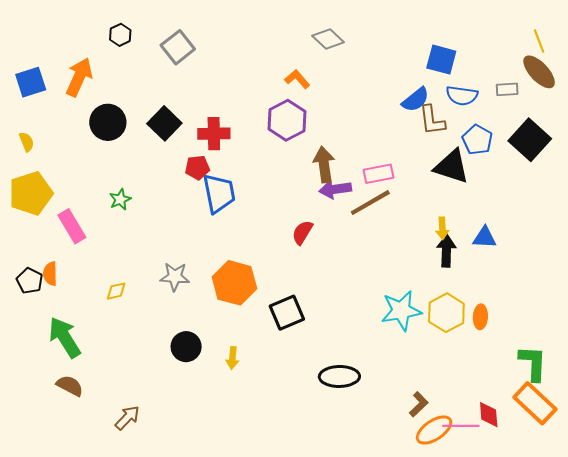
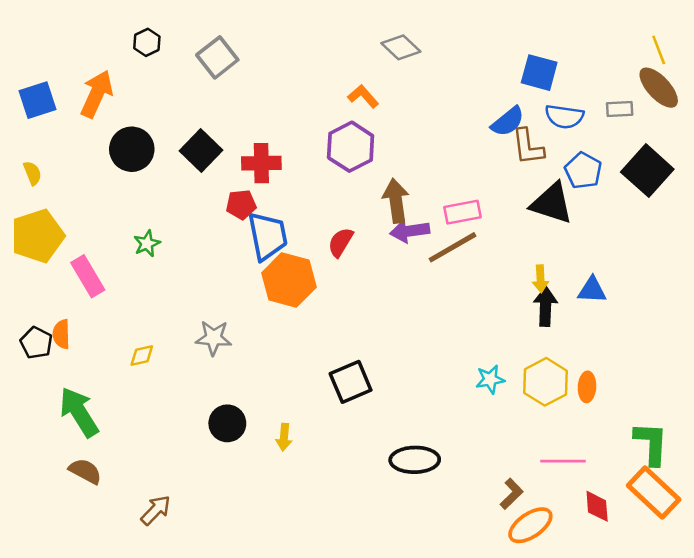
red semicircle: (302, 232) -> (341, 242), moved
orange hexagon: (234, 283) -> (289, 280), moved
cyan star: (401, 311) -> (490, 379), size x0.6
pink line: (461, 426) -> (563, 461), moved

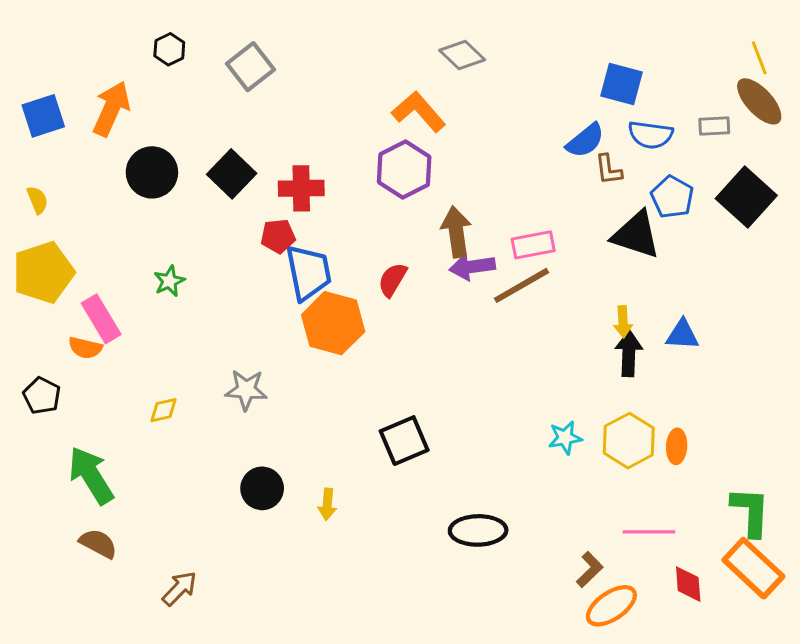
orange L-shape: (363, 96) -> (419, 112), size x1.5
brown L-shape: (528, 147) -> (608, 170), size x0.7
orange semicircle: (61, 334) -> (85, 348), moved, turned -76

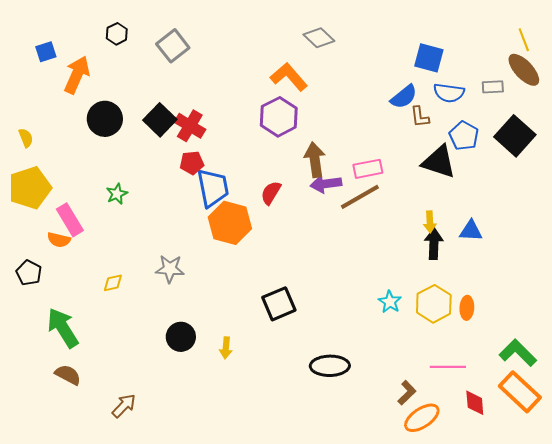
blue square: (43, 116) -> (46, 52), moved, size x0.7
red cross: (301, 188) -> (190, 126), moved, turned 32
cyan star: (565, 438) -> (390, 302), turned -30
green L-shape: (751, 512) -> (518, 353), turned -48

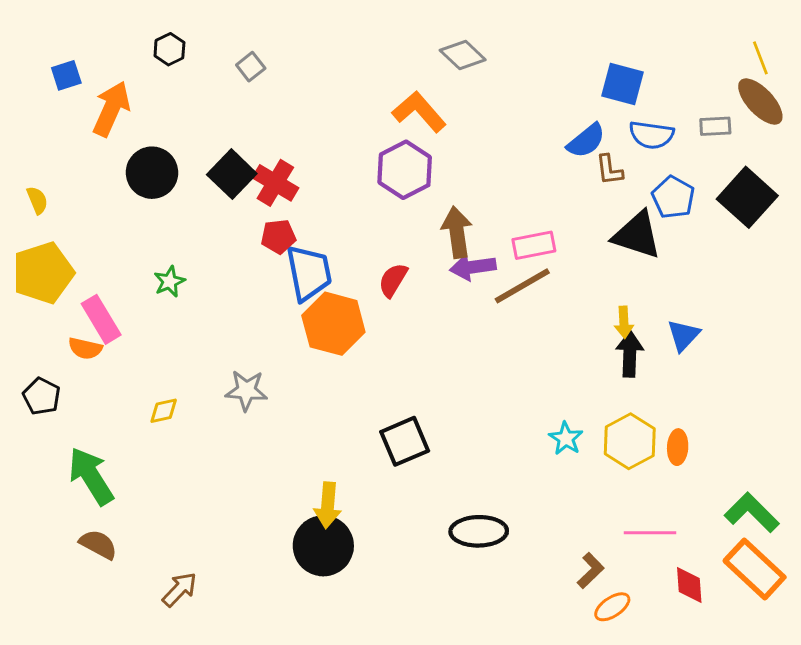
gray square: (173, 46) -> (251, 67), size x0.6
blue triangle: (471, 231) -> (683, 335), turned -50
black circle: (181, 337) -> (323, 546), moved, size x1.4
yellow arrow: (226, 348) -> (328, 505), size x1.4
orange ellipse: (422, 418) -> (612, 607), size x0.7

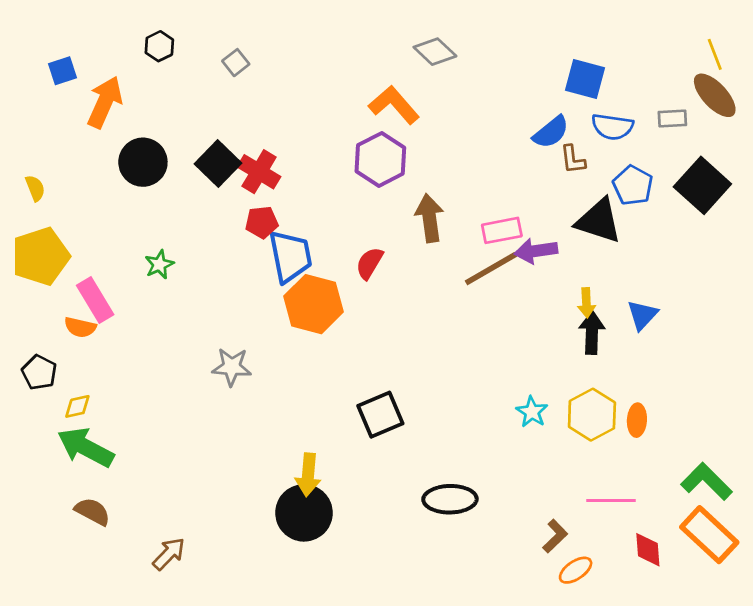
purple arrow: (473, 267) -> (536, 251), moved
yellow diamond: (164, 411) -> (77, 406), moved
green arrow: (91, 476) -> (86, 447), turned -30

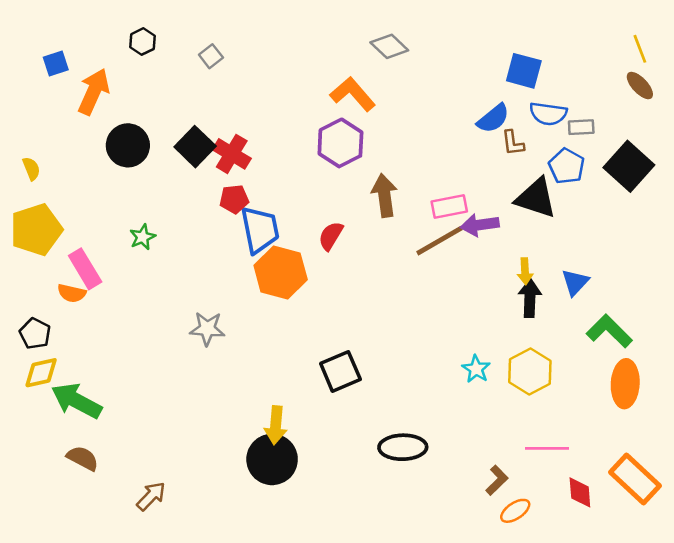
brown ellipse: (715, 95) -> (640, 86), size x0.7
gray rectangle: (672, 119) -> (581, 127), moved
yellow diamond: (77, 406) -> (41, 373), moved, size x1.4
orange ellipse: (637, 420) -> (625, 384), moved, size x1.6
green L-shape: (707, 481) -> (609, 331), moved

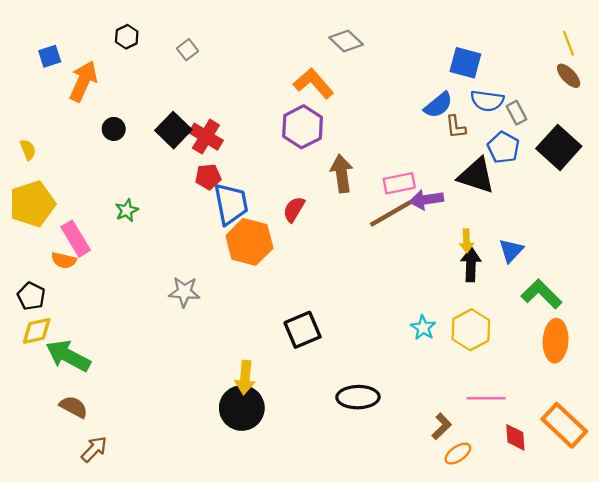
gray rectangle: (581, 127) -> (516, 113), turned 65
black circle: (128, 145) -> (114, 129), size x0.6
brown arrow: (151, 496) -> (94, 449), moved

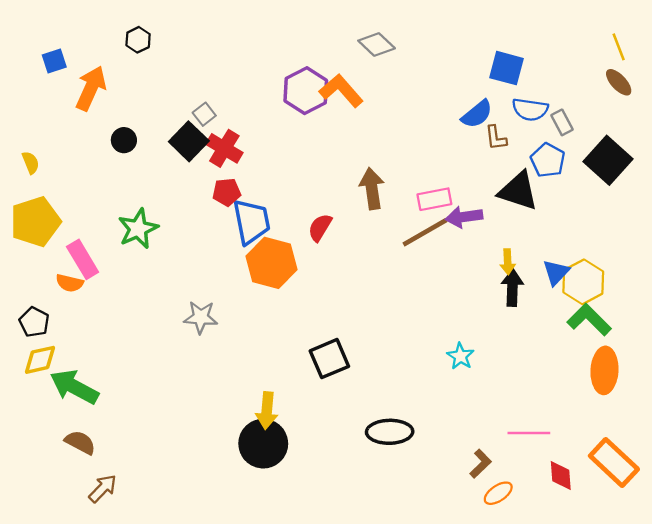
gray square: (188, 50) -> (204, 114), moved
purple hexagon: (303, 127) -> (306, 91), moved
green star: (127, 210) -> (138, 229), size x1.6
yellow hexagon: (471, 330) -> (583, 282), moved

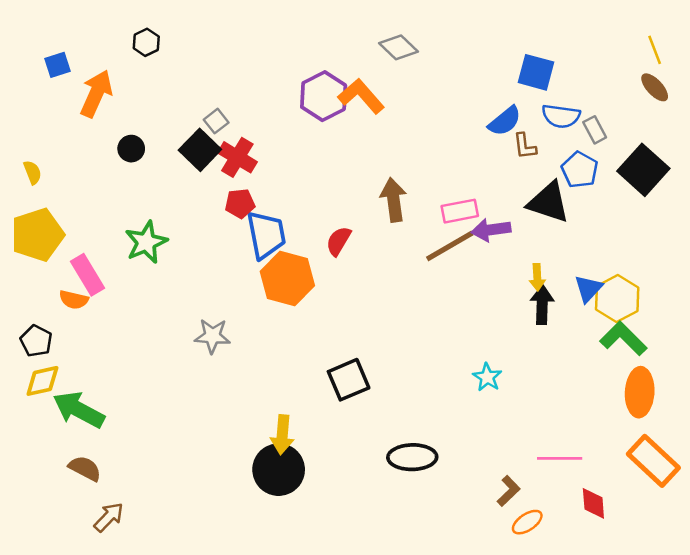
orange rectangle: (614, 462) -> (653, 461), moved

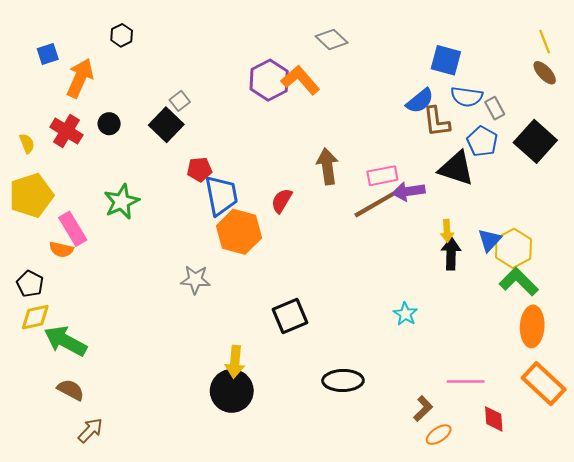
brown L-shape: (525, 146) -> (437, 122), size x1.4
red cross: (237, 157) -> (66, 131), moved
gray star: (212, 336) -> (195, 280), moved

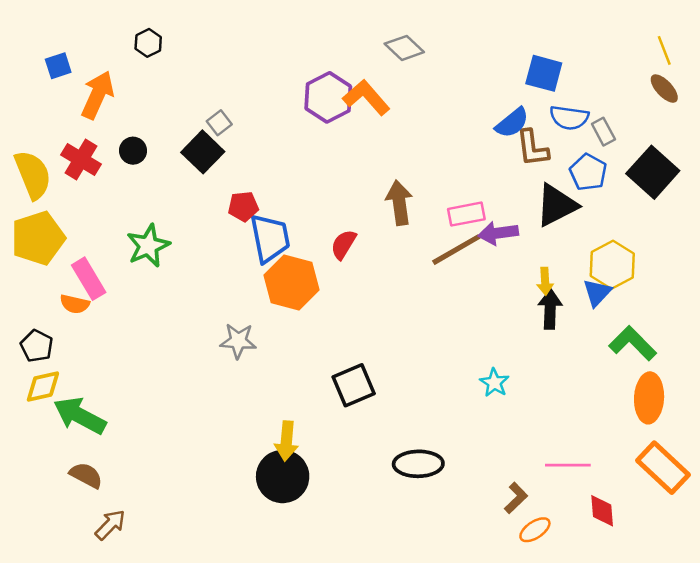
yellow semicircle: (27, 143) -> (33, 175), size x2.0
black triangle: (456, 168) -> (556, 205), turned -45
yellow hexagon: (513, 248) -> (612, 265), moved

